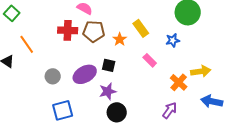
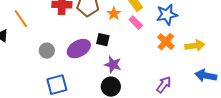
blue star: (173, 40) -> (167, 15), size x1.5
pink rectangle: (150, 60) -> (136, 23), moved
orange cross: (179, 82) -> (166, 42), moved
purple star: (108, 91) -> (113, 65), moved, turned 30

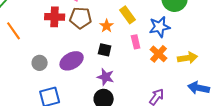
pink rectangle: (136, 23) -> (136, 42), moved, turned 32
black square: (103, 40) -> (105, 50), moved

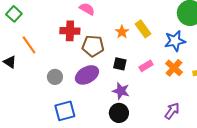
brown pentagon: (81, 18) -> (93, 46), moved
orange star: (107, 26) -> (122, 32), moved
pink rectangle: (136, 42) -> (146, 66), moved, turned 72

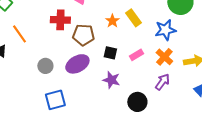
purple arrow: (172, 111) -> (162, 82), moved
black circle: (119, 113) -> (137, 102), moved

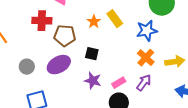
pink rectangle: (136, 55) -> (119, 83), moved

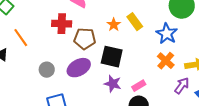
blue star: (147, 31) -> (167, 34), turned -30
black square: (92, 54) -> (112, 57), size x1.6
purple arrow: (144, 83) -> (182, 86), moved

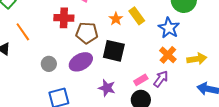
purple star: (113, 84) -> (107, 88), moved
purple arrow: (182, 86) -> (161, 79), moved

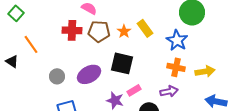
brown pentagon: (87, 33) -> (99, 31), moved
orange cross: (168, 55) -> (176, 67), turned -30
purple arrow: (161, 79) -> (169, 91), turned 42
pink rectangle: (141, 80) -> (134, 90), moved

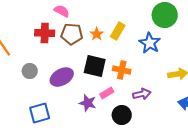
yellow rectangle: (145, 28) -> (118, 31), turned 66
orange cross: (176, 67) -> (122, 70), moved
gray circle: (57, 76) -> (30, 71), moved

